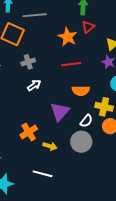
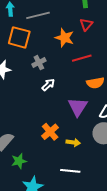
red triangle: (88, 27) -> (86, 24), moved
orange star: (68, 37) -> (64, 38), moved

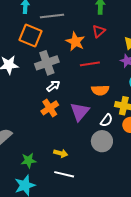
gray cross: (39, 63) -> (47, 63), size x1.6
orange cross: (50, 132) -> (50, 108), moved
yellow arrow: (73, 142) -> (61, 153), moved
green star: (19, 161) -> (28, 160), moved

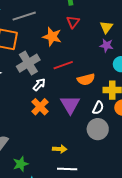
red line: (90, 64) -> (63, 65), moved
green star: (28, 160) -> (21, 164), moved

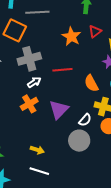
red triangle: (73, 22) -> (95, 31), moved
orange star: (52, 37) -> (71, 36), moved
orange semicircle: (86, 79) -> (91, 83), moved, turned 60

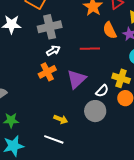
red line: (62, 70) -> (90, 49), moved
orange semicircle: (91, 83) -> (110, 30), moved
yellow arrow: (37, 150) -> (61, 119), moved

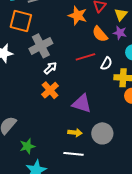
purple triangle: (77, 79) -> (82, 104), moved, turned -45
white semicircle: (102, 91) -> (106, 64), moved
gray circle: (95, 111) -> (102, 133), moved

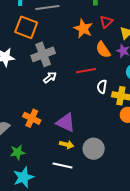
white semicircle: (106, 64) -> (102, 87), moved, turned 152
orange cross: (50, 90) -> (32, 118), moved, turned -30
purple triangle: (82, 104) -> (66, 123), moved

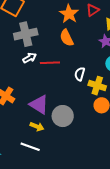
orange semicircle: (103, 50) -> (67, 38), moved
red line: (86, 71) -> (50, 63), moved
gray circle: (94, 149) -> (63, 116), moved

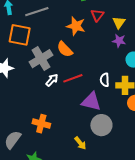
orange semicircle: (67, 38) -> (65, 49), moved
purple triangle: (39, 105) -> (91, 102), moved
yellow arrow: (37, 127) -> (80, 143), turned 48

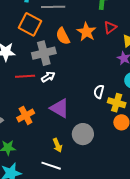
orange semicircle: (65, 49) -> (63, 36), moved
red line: (73, 78) -> (25, 76), moved
purple triangle: (91, 102) -> (60, 108), moved
orange cross: (41, 124) -> (26, 115), turned 30

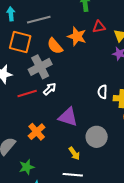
red triangle: (110, 27) -> (99, 27), turned 40

